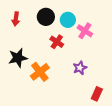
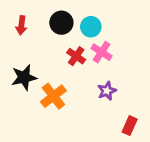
pink cross: (85, 31) -> (102, 52), moved

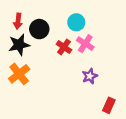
black circle: (61, 23) -> (39, 29), moved
black star: (24, 77) -> (19, 45), moved
orange cross: (53, 96) -> (19, 74), moved

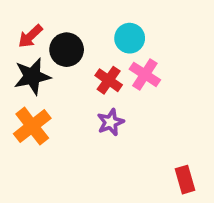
red arrow: (18, 21) -> (30, 36), turned 40
purple star: (90, 76) -> (111, 122), moved
red rectangle: (109, 105) -> (185, 180), turned -40

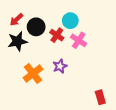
red cross: (109, 80) -> (57, 35), moved
orange cross: (32, 126) -> (33, 73), moved

